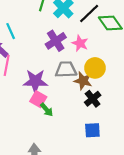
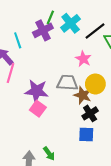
purple cross: (56, 41) -> (43, 30), moved
green arrow: (47, 110) -> (49, 154), moved
blue square: (92, 130) -> (86, 134), moved

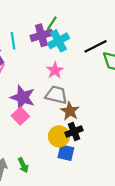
cyan cross: (71, 23) -> (58, 41), moved
pink star: (83, 59) -> (55, 70), moved
yellow circle: (95, 84) -> (59, 136), moved

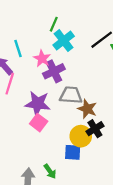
purple cross: (41, 35) -> (54, 71), moved
pink star: (55, 70) -> (42, 58), moved
blue square: (66, 153) -> (73, 152), moved

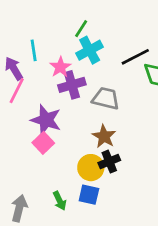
gray trapezoid: (71, 95) -> (106, 98), moved
blue square: (73, 152) -> (89, 195), moved
green arrow: (50, 171) -> (60, 201), moved

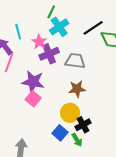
brown star: (104, 136) -> (77, 89), turned -30
black cross: (109, 162) -> (83, 125), moved
blue square: (89, 195) -> (60, 133), moved, turned 35
green arrow: (60, 201) -> (77, 140), moved

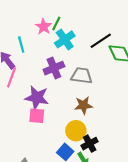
pink star: (39, 42) -> (44, 27), moved
pink square: (33, 99) -> (37, 116), turned -35

